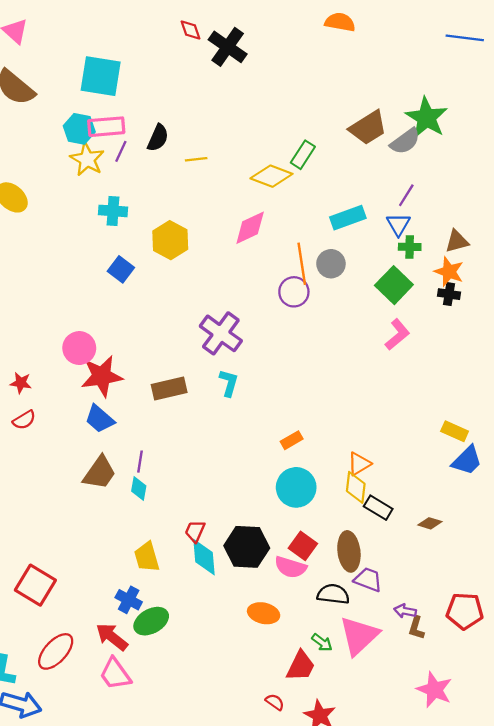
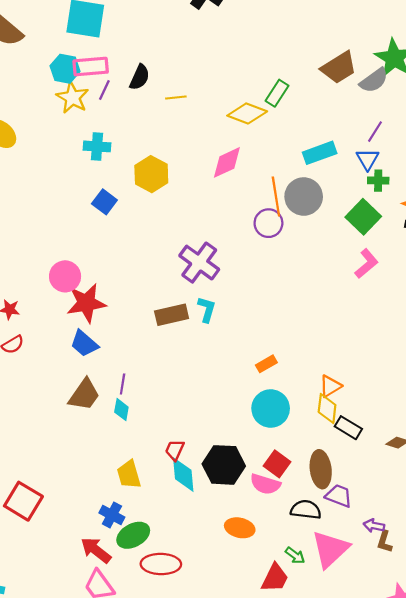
gray circle: (331, 264) -> (304, 197), size x1.4
brown rectangle: (169, 388) -> (172, 315), moved
red ellipse: (56, 651) -> (161, 564), moved, turned 48

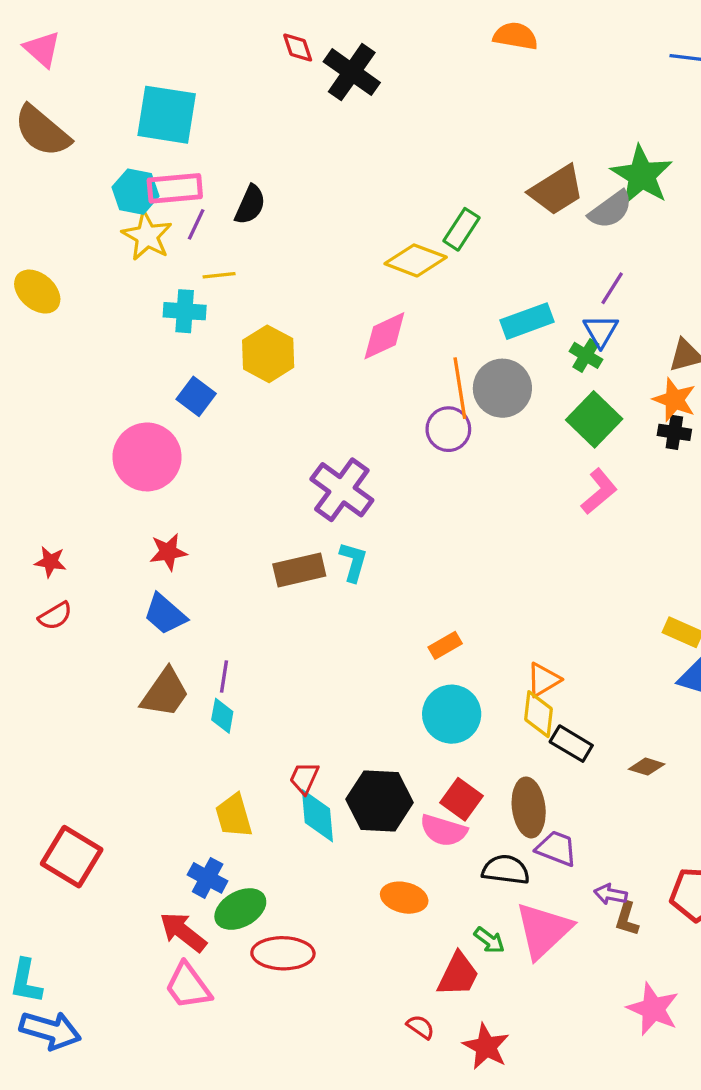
yellow line: (176, 97) -> (219, 275), moved
green cross: (378, 181) -> (586, 355), moved, turned 30
pink circle: (65, 276) -> (147, 457), moved, size x1.4
red star: (86, 303) -> (168, 552), size x0.6

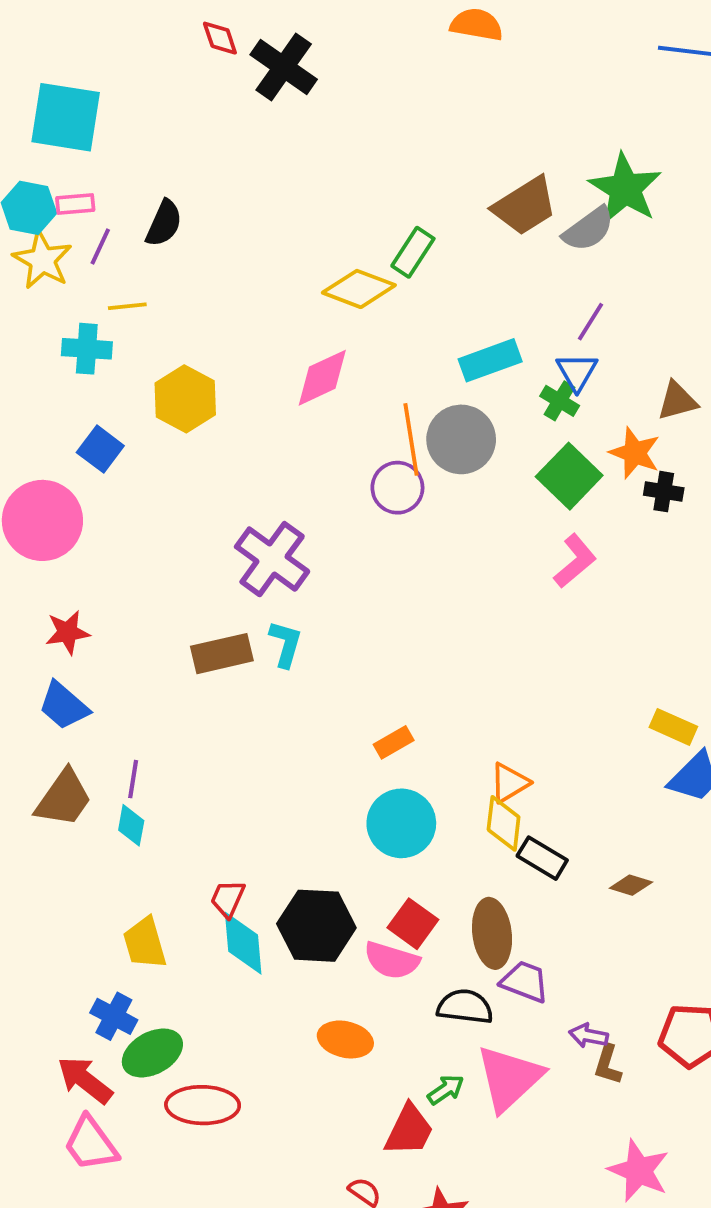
pink rectangle: (175, 188) -> (75, 204), size x0.6
orange star: (674, 400) -> (635, 453), moved
green arrow: (489, 940) -> (446, 1090), turned -72

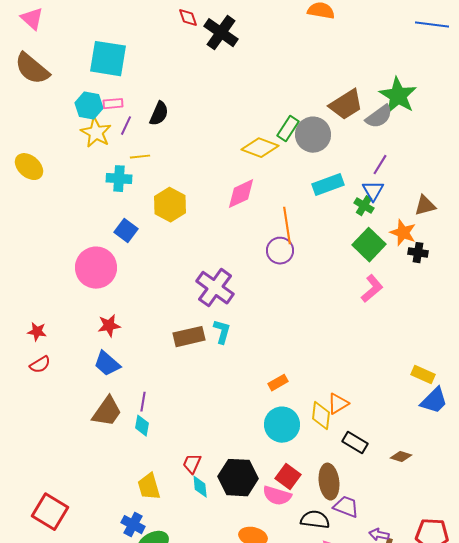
gray circle: (461, 439) -> (313, 135), moved
yellow diamond: (504, 823) -> (321, 416), moved
cyan diamond: (243, 943) -> (200, 487), size x0.7

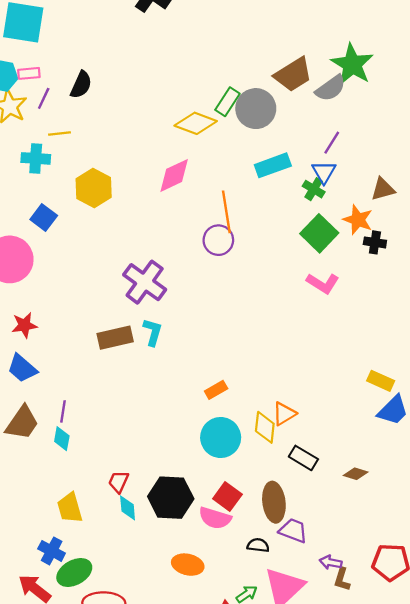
pink L-shape: (372, 289) -> (323, 283), turned 72
black semicircle: (315, 520) -> (258, 545), size x0.7

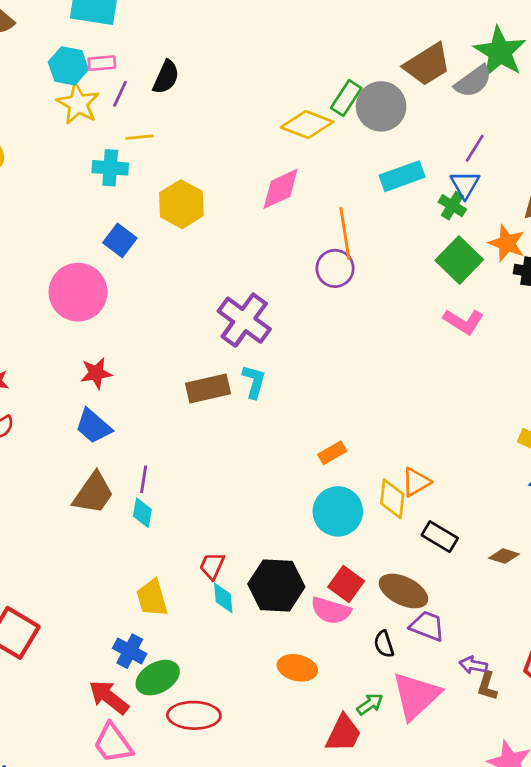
brown ellipse: (274, 502) -> (403, 591), turned -57
black semicircle: (258, 545) -> (384, 644), turned -115

